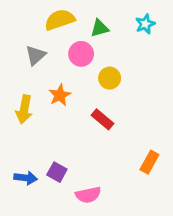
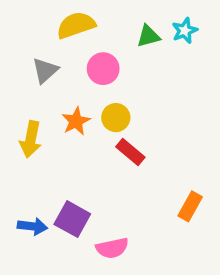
green triangle: (100, 28) -> (148, 36), moved
yellow circle: (110, 78) -> (116, 118), moved
purple square: (57, 172) -> (72, 219), size x1.4

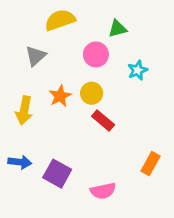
cyan star: (185, 31) -> (138, 70), moved
pink circle: (103, 69) -> (96, 54), moved
blue arrow: (32, 226) -> (20, 162), moved
pink semicircle: (112, 248) -> (103, 191), moved

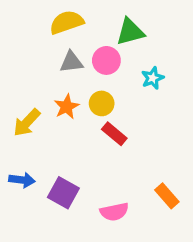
green triangle: (117, 29) -> (130, 32), size x1.4
gray triangle: (36, 56) -> (71, 62), moved, turned 35
yellow arrow: (24, 110) -> (27, 123), turned 32
orange rectangle: (150, 164) -> (167, 196), moved, turned -70

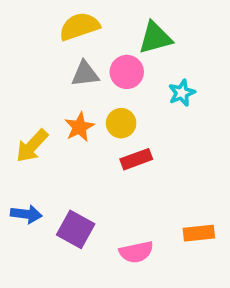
red rectangle: (114, 134) -> (136, 159), turned -60
orange rectangle: (167, 196) -> (199, 233), turned -55

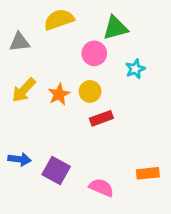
gray triangle: (85, 74) -> (19, 42), moved
yellow arrow: (32, 146) -> (24, 90), moved
pink semicircle: (136, 252) -> (101, 187), turned -145

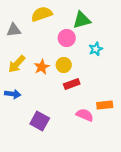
blue arrow: (19, 159) -> (13, 94), moved
orange rectangle: (148, 173) -> (105, 105), moved
pink semicircle: (101, 187) -> (85, 115), moved

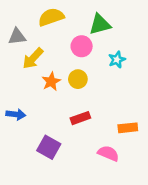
yellow arrow: (17, 64) -> (33, 58), moved
red rectangle: (72, 84) -> (80, 118), moved
pink semicircle: (85, 115) -> (108, 153), moved

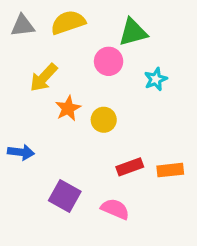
gray triangle: (17, 37) -> (23, 26), moved
yellow circle: (78, 79) -> (104, 120), moved
red rectangle: (80, 118) -> (130, 167), moved
pink semicircle: (108, 153) -> (115, 209), moved

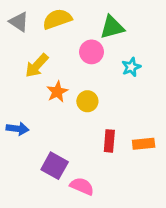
gray triangle: (23, 26) -> (19, 22), turned 40
red rectangle: (130, 167) -> (109, 141), turned -65
pink semicircle: (115, 209) -> (82, 186), moved

